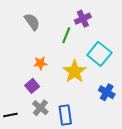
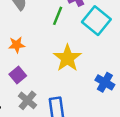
cyan square: (99, 54) -> (96, 21), moved
orange star: (40, 63) -> (17, 45), moved

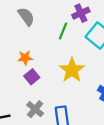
purple square: (18, 75) -> (32, 77), moved

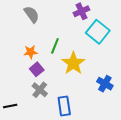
green line: (63, 31) -> (55, 46), moved
gray cross: (35, 109) -> (40, 90), moved

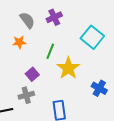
purple cross: (81, 11) -> (54, 17), moved
orange star: (31, 52) -> (19, 42), moved
gray cross: (40, 90) -> (26, 95), moved, turned 35

